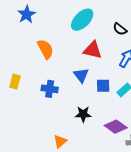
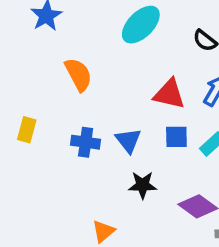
red triangle: (93, 50) -> (169, 94), moved
blue triangle: (81, 75) -> (128, 140), moved

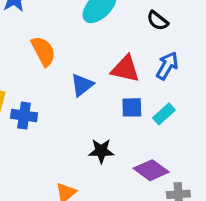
blue triangle: (128, 140) -> (82, 85), moved, turned 30
blue cross: (86, 142) -> (24, 116), moved

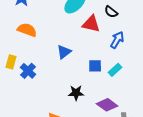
orange semicircle: (43, 51) -> (27, 30), moved, turned -42
red triangle: (125, 69) -> (91, 24), moved
blue cross: (24, 116) -> (28, 71), turned 35

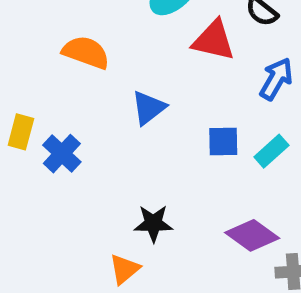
orange semicircle: (27, 30) -> (86, 52), moved
black star: (76, 93) -> (153, 223), moved

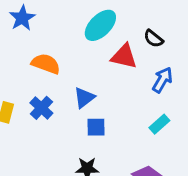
blue square: (223, 141) -> (96, 127), moved
blue cross: (62, 154) -> (41, 108), moved

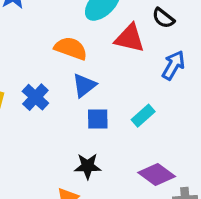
orange semicircle: (46, 64) -> (71, 48), moved
cyan rectangle: (159, 124) -> (143, 116), moved

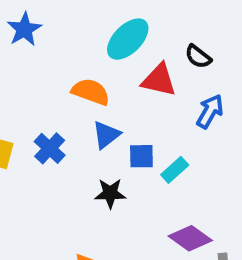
blue square: (98, 119) -> (141, 156), moved
black star: (88, 166) -> (110, 193), moved

